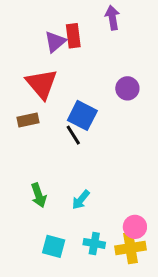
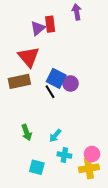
purple circle: (127, 88) -> (71, 83), moved
brown rectangle: (28, 120) -> (19, 81), size x1.5
cyan cross: (94, 243) -> (64, 155), moved

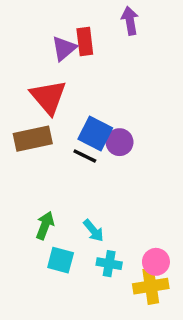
black line: (50, 92) -> (85, 156), turned -32
green arrow: (27, 133) -> (45, 225), turned -140
cyan arrow: (55, 136) -> (94, 231), turned -80
cyan square: (37, 167) -> (61, 260), moved

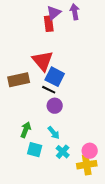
purple triangle: (64, 48) -> (54, 13), moved
red triangle: (48, 97) -> (43, 61), moved
purple circle: (120, 142) -> (55, 106), moved
cyan cross: (109, 264) -> (63, 152), turned 32

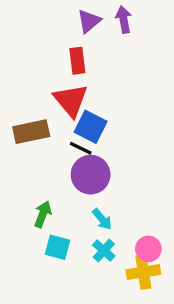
red rectangle: (49, 24) -> (77, 61), moved
purple circle: (55, 106) -> (91, 175), size x1.5
cyan arrow: (54, 133) -> (102, 219), moved

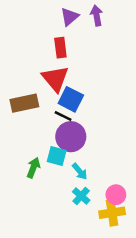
cyan square: (58, 247) -> (57, 156), moved

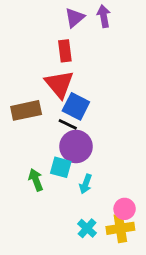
green arrow: (33, 168) -> (36, 180), turned -42
cyan arrow: (80, 171) -> (86, 184), turned 60
cyan cross: (81, 196) -> (87, 228), moved

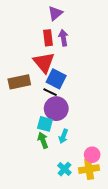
purple arrow: (104, 16) -> (63, 38), moved
green arrow: (36, 180) -> (43, 140), moved

